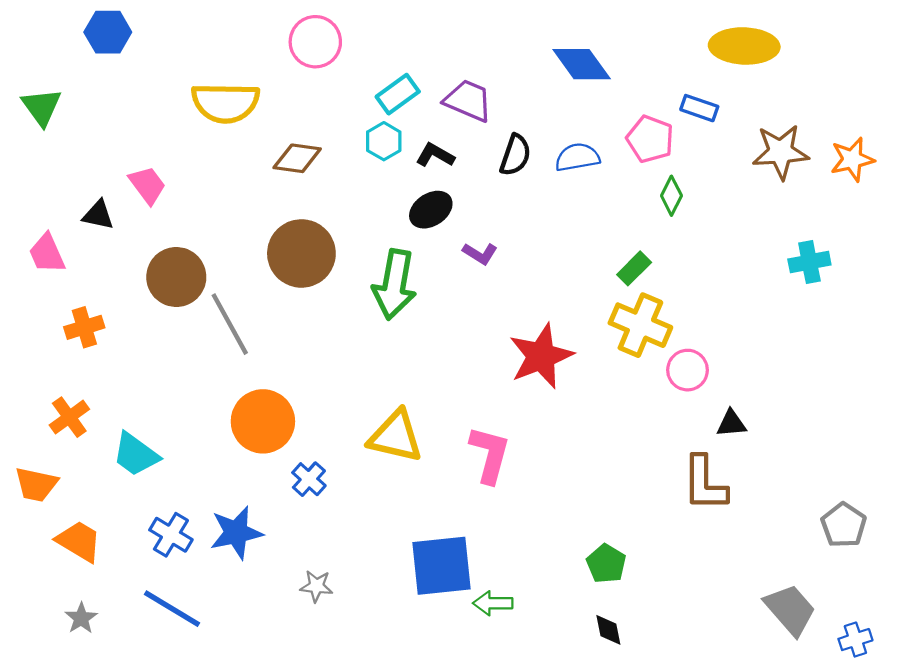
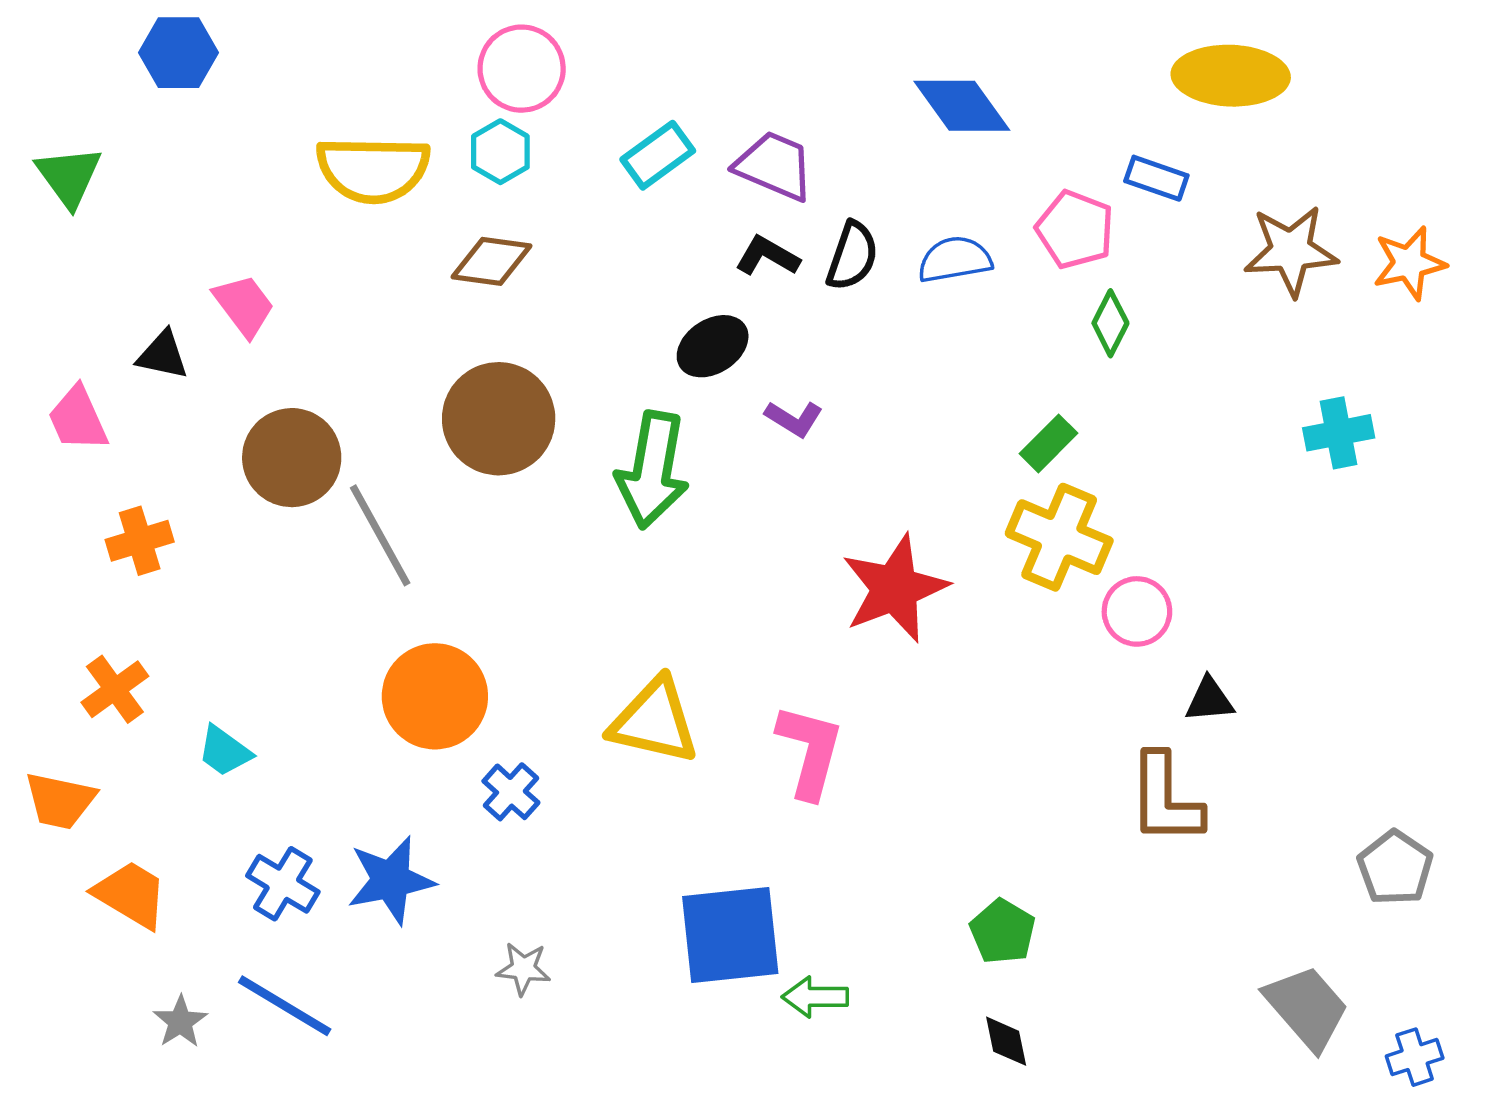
cyan hexagon: (384, 141) -> (500, 152), moved
black L-shape: (435, 155) -> (767, 256), moved
cyan trapezoid: (136, 455) -> (225, 751), size x0.7
gray star: (81, 618) -> (180, 1022), moved

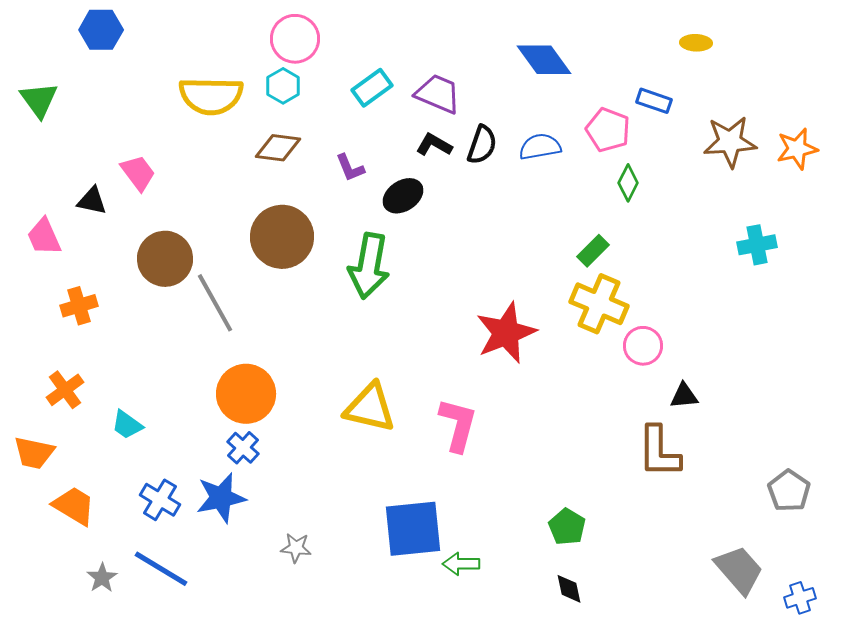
yellow ellipse: (1231, 76) -> (696, 43), size x0.5
purple L-shape: (794, 419) -> (350, 168), moved, turned 36
blue cross: (511, 792) -> (243, 448), moved

